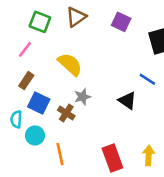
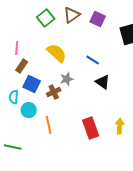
brown triangle: (76, 17) -> (72, 15), moved
green square: (40, 22) -> (46, 18), moved, turned 30
pink line: (25, 49) -> (17, 48), moved, turned -32
blue line: (147, 79) -> (93, 60), moved
brown cross: (66, 113) -> (54, 92), turned 32

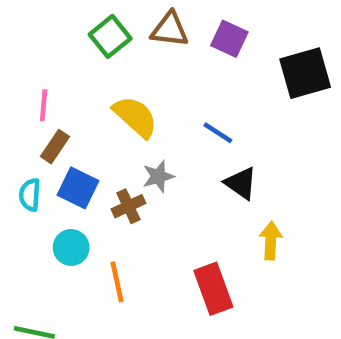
brown triangle: (72, 15) -> (170, 30), turned 42
cyan semicircle: (14, 97) -> (30, 195), moved
yellow arrow: (120, 126) -> (271, 241), moved

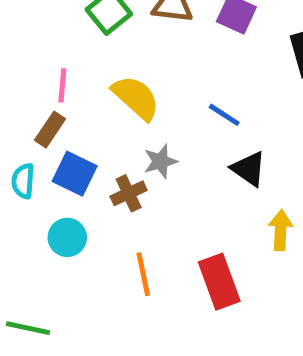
pink line: (44, 105) -> (62, 85), moved
orange line: (117, 282) -> (143, 274), moved

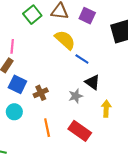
yellow semicircle: (136, 98) -> (65, 40), moved
gray star: (160, 161) -> (76, 96), moved
red rectangle: (219, 282) -> (80, 131), turned -35

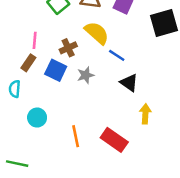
blue square: (17, 84) -> (56, 70), moved
brown cross: (41, 93) -> (68, 48), moved
gray star: (76, 96) -> (86, 75), moved

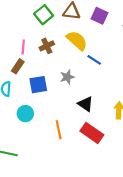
brown cross: (68, 48) -> (47, 46), moved
blue square: (56, 70) -> (38, 85), moved, turned -36
black triangle: (129, 83) -> (86, 104), moved

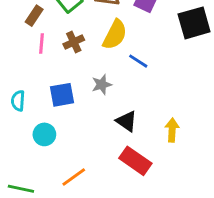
yellow semicircle: (77, 41) -> (115, 35), turned 75
brown rectangle: (18, 66) -> (34, 16), moved
orange line: (59, 130) -> (74, 177), moved, turned 66

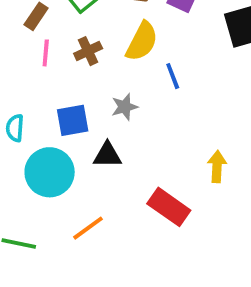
blue line: (138, 61) -> (173, 76), turned 36
black triangle: (127, 121) -> (107, 155), moved, turned -35
cyan circle: (44, 134) -> (50, 172), size x1.6

